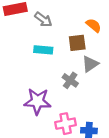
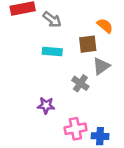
purple star: (37, 101) -> (46, 105), size x0.6

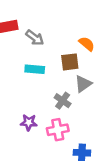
pink cross: (75, 129) -> (58, 130), moved

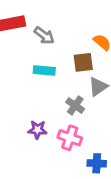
pink cross: (58, 130) -> (70, 138), turned 30

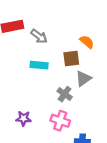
purple star: (37, 130) -> (24, 118), moved

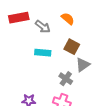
orange semicircle: (87, 42) -> (68, 19), moved
brown square: (71, 58) -> (72, 47), turned 35

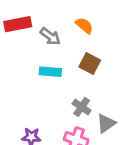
gray triangle: (83, 65) -> (106, 123), moved

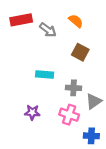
cyan rectangle: (50, 72) -> (45, 74), moved
gray cross: (82, 107) -> (74, 88), turned -32

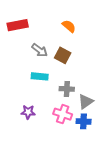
gray arrow: (48, 30) -> (40, 50), moved
brown square: (80, 52) -> (63, 55), moved
blue cross: (91, 136) -> (84, 121), moved

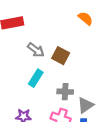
orange semicircle: (69, 26) -> (85, 18), moved
cyan rectangle: (40, 76) -> (36, 78), turned -63

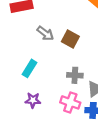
cyan rectangle: (36, 78) -> (29, 68), moved

